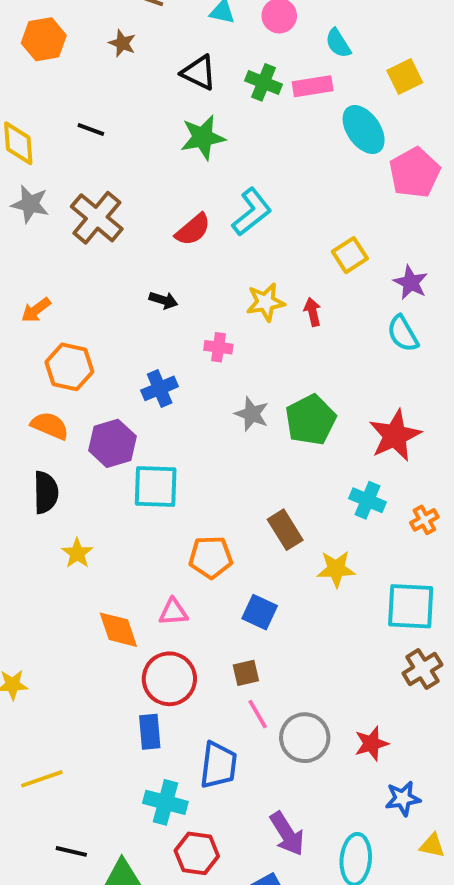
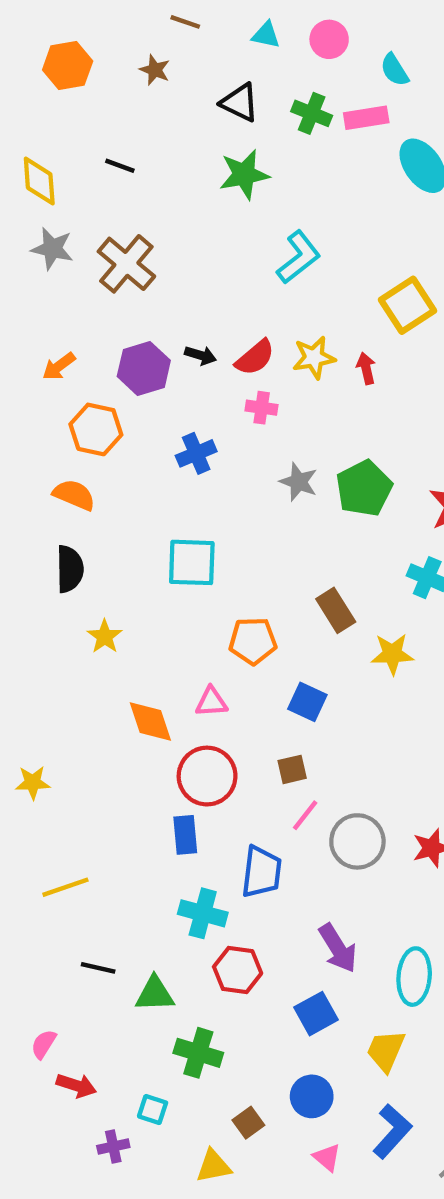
red semicircle: (193, 230) -> (255, 358), moved
yellow square: (350, 255) -> (408, 305), size x1.4
purple hexagon: (112, 443) -> (144, 368), moved
pink line: (258, 714) -> (305, 815), turned 68

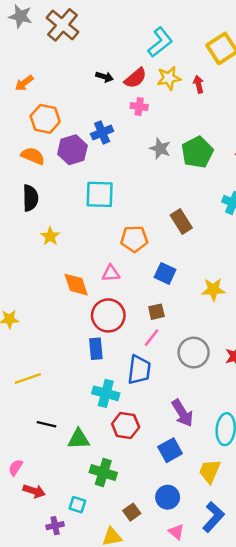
cyan L-shape: (299, 257) -> (160, 42), moved
purple hexagon: (144, 368) -> (72, 150), moved
yellow star: (392, 654) -> (213, 289), moved
pink line: (305, 815) -> (152, 338), moved

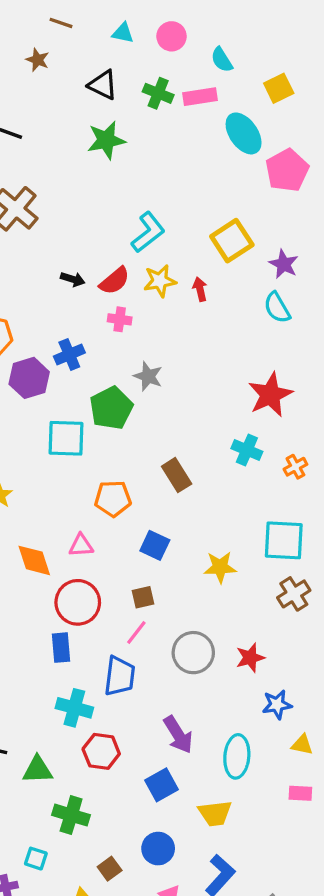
green pentagon: (197, 152) -> (111, 408), moved
yellow trapezoid: (210, 471) -> (215, 813), turned -120

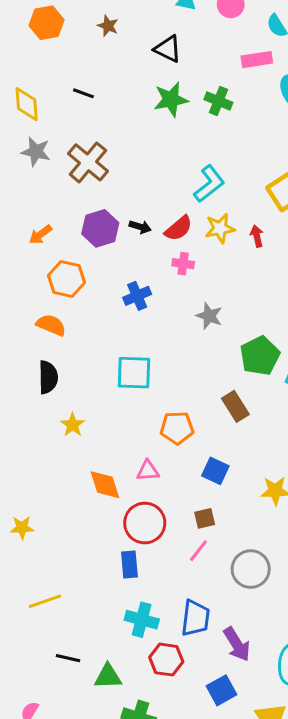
green cross: (158, 93) -> (218, 101), moved
purple hexagon: (29, 378) -> (100, 228), moved
green pentagon: (111, 408) -> (260, 356), moved
blue trapezoid: (120, 676) -> (195, 618), moved

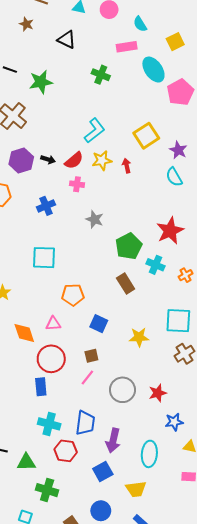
green star: (171, 99) -> (41, 82), moved
brown rectangle: (235, 406) -> (126, 283), moved
purple arrow: (237, 644) -> (113, 440), turned 45

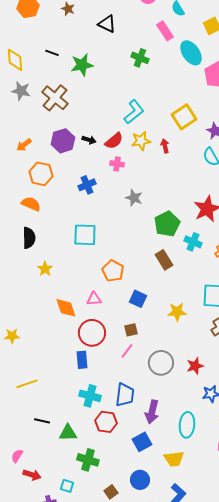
pink rectangle: (127, 47) -> (165, 31), turned 66
orange pentagon: (73, 295) -> (113, 271), turned 30

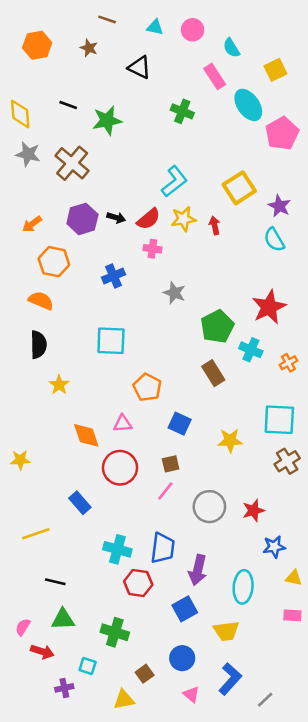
yellow star: (12, 336) -> (20, 460), moved
blue rectangle: (82, 360) -> (80, 503), moved, turned -36
green triangle: (68, 433) -> (63, 619), moved

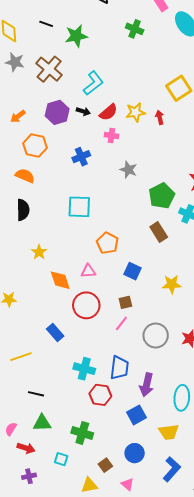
cyan L-shape: (174, 181) -> (93, 83), moved
yellow star: (59, 385) -> (39, 252), moved
purple cross: (64, 688) -> (29, 476), moved
pink triangle: (191, 694) -> (127, 484), moved

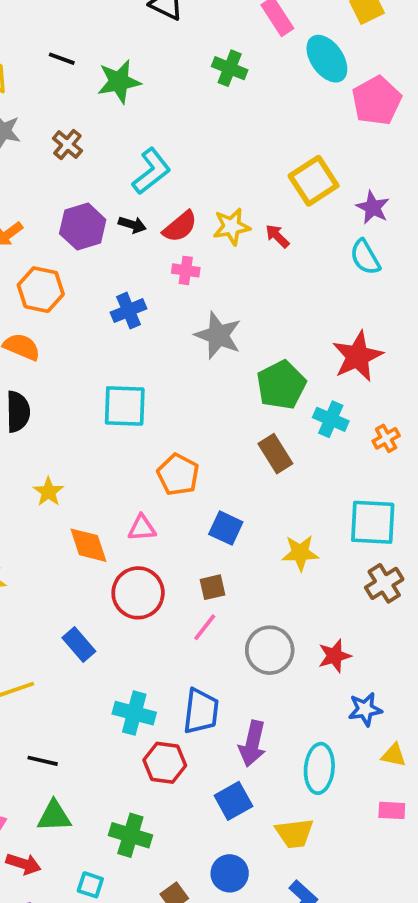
brown cross: (49, 69) -> (67, 145), size x0.6
red arrow: (160, 117) -> (277, 236), turned -32
gray star: (129, 170) -> (218, 335), size x1.4

